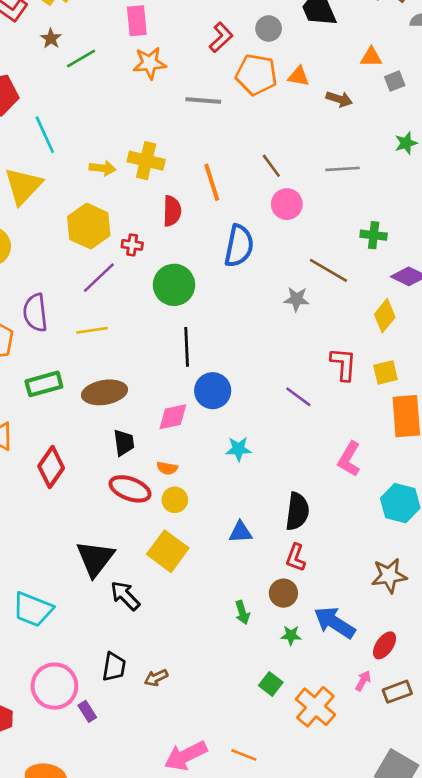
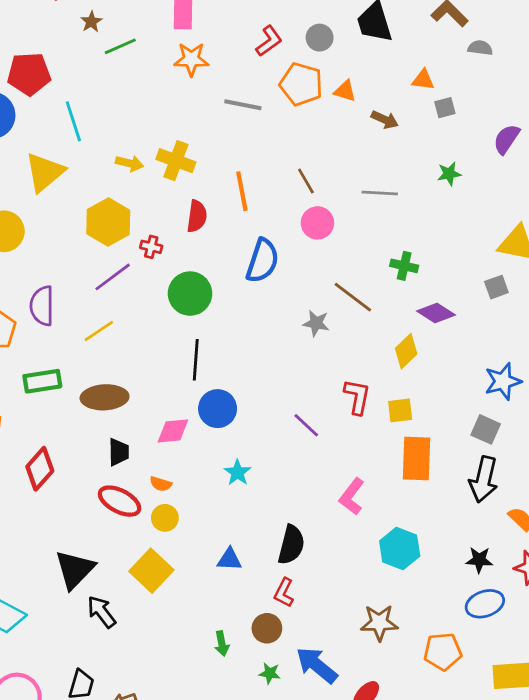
yellow line: (92, 330) -> (99, 331), turned -32
cyan star: (239, 449) -> (238, 472), turned 30

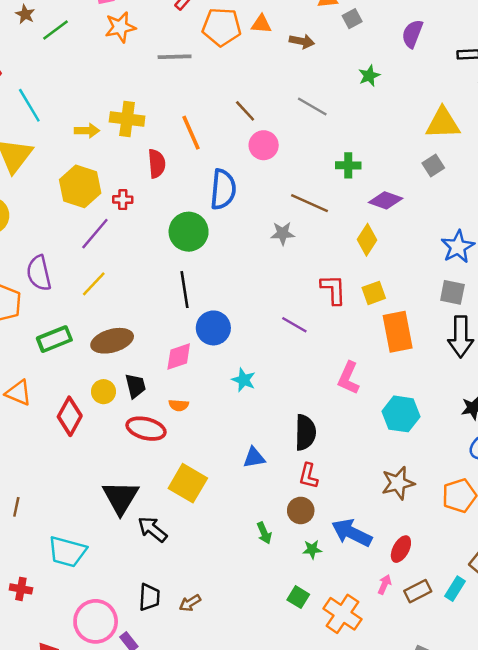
gray line: (380, 193) -> (312, 106), turned 40
green circle: (190, 294) -> (189, 232), moved
yellow circle: (165, 518) -> (103, 392), moved

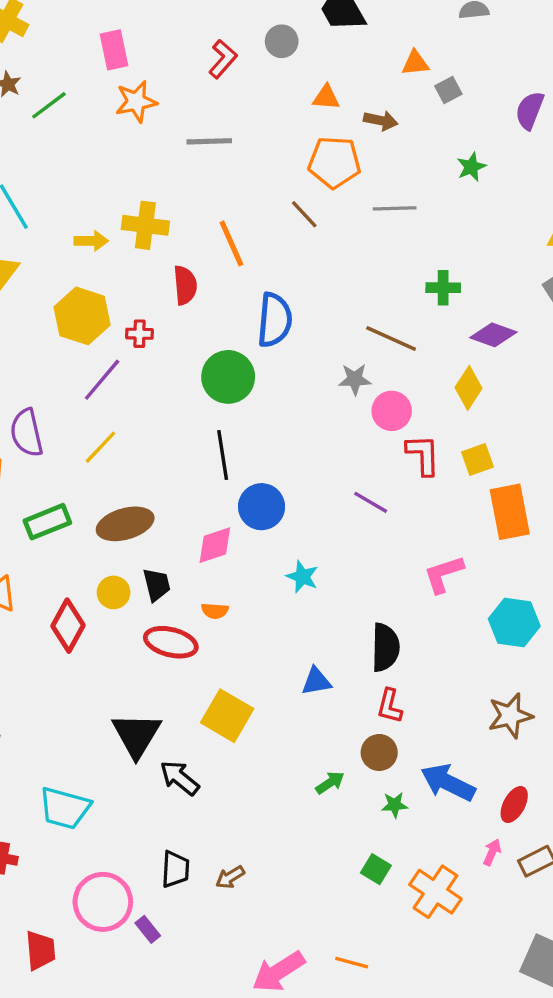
orange pentagon: (222, 27) -> (334, 162), moved
gray line: (312, 106) -> (395, 208), turned -32
pink circle: (264, 145) -> (392, 411), moved
pink L-shape: (349, 378) -> (444, 574), turned 48
green arrow: (264, 533) -> (330, 783), turned -100

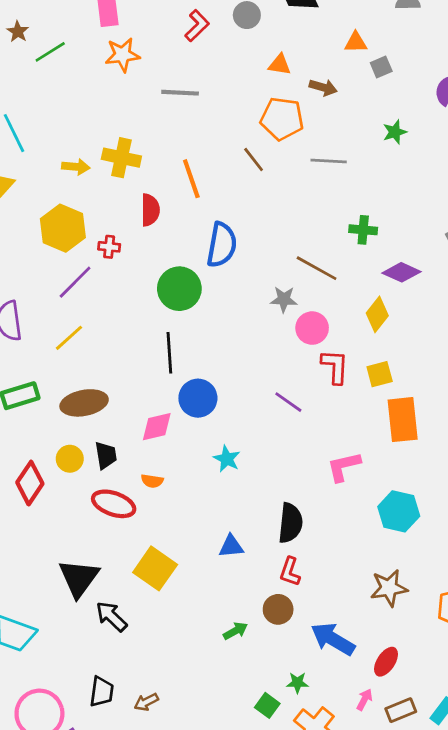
green star: (395, 805) -> (297, 683), moved

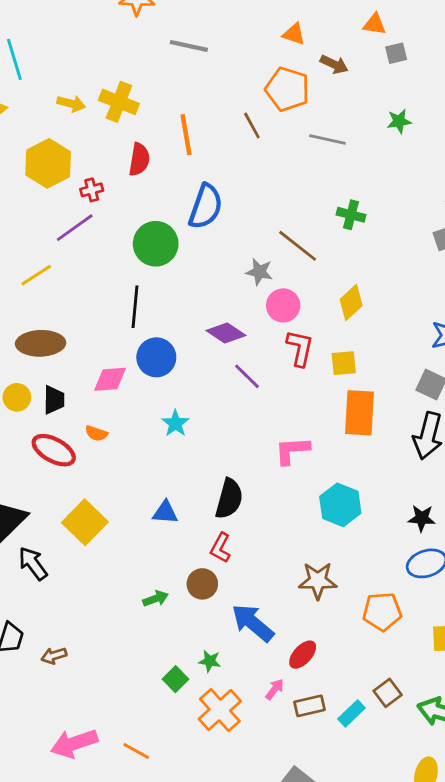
red cross: (109, 247) -> (92, 190), turned -30
purple diamond: (401, 272) -> (226, 333), moved
purple line: (75, 282) -> (75, 228), moved

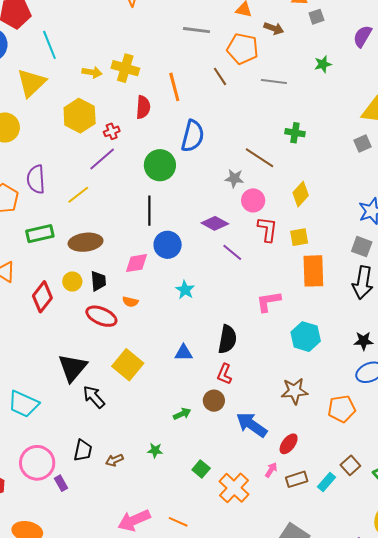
gray line: (189, 46) -> (197, 30), moved
green star: (210, 661) -> (155, 450), moved

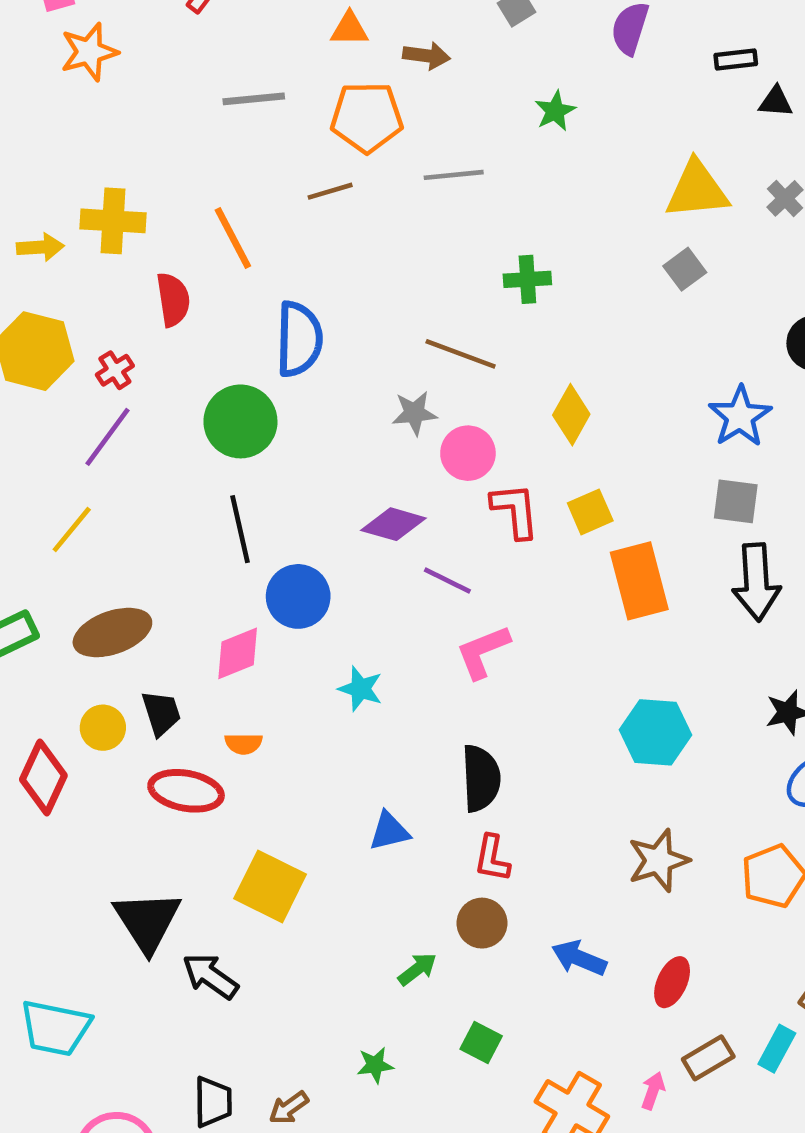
brown line: (220, 76) -> (330, 191), turned -60
pink L-shape: (269, 301) -> (483, 652), moved
blue arrow: (252, 425) -> (579, 958), size x0.7
green square: (201, 469) -> (481, 1042), moved
pink arrow: (271, 470) -> (653, 1091), moved

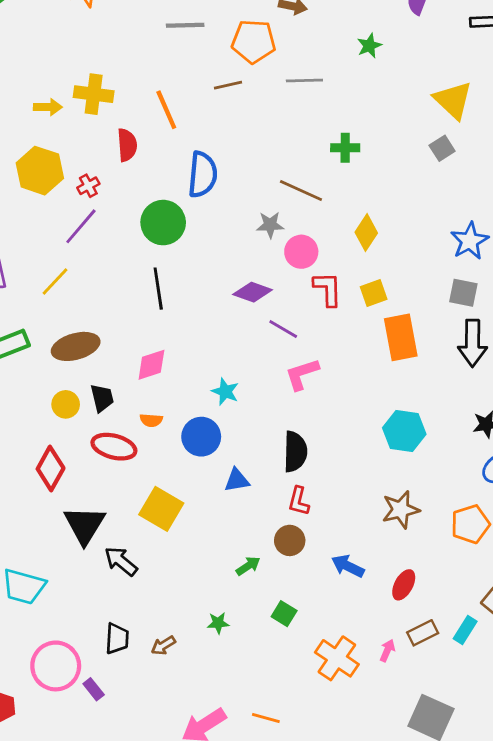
yellow triangle: (697, 190) -> (453, 100), turned 45
blue circle: (298, 596) -> (201, 437), moved
red diamond: (43, 777) -> (51, 469), moved

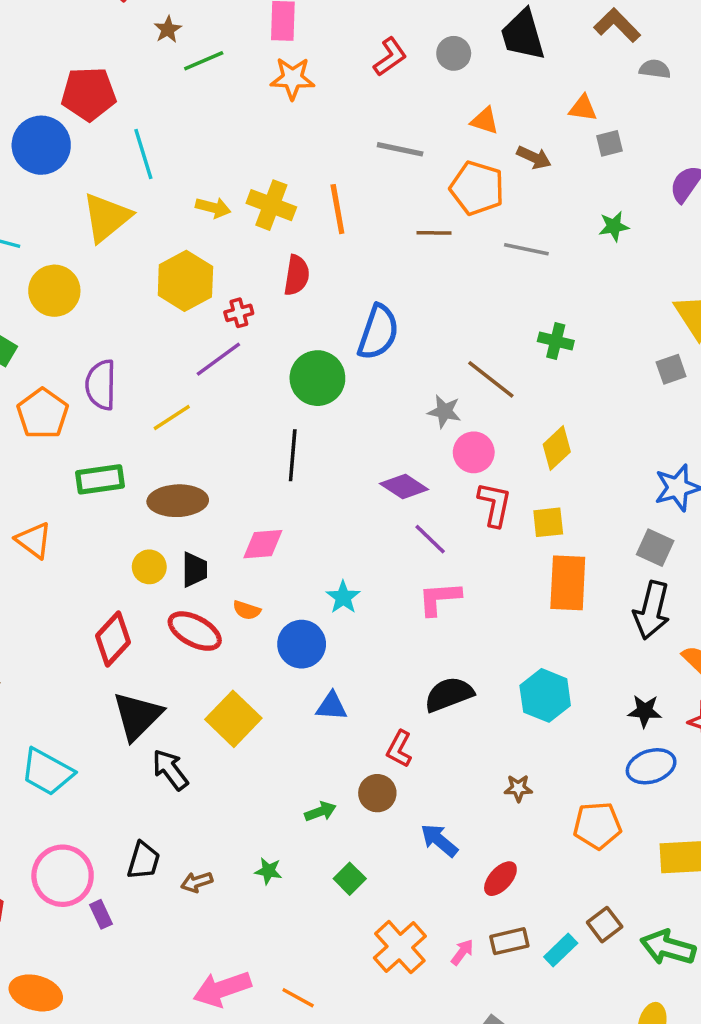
orange line: (166, 110) -> (337, 209), moved
black semicircle: (295, 452) -> (449, 694), moved, turned -126
brown star: (401, 510) -> (518, 788), size x0.6

